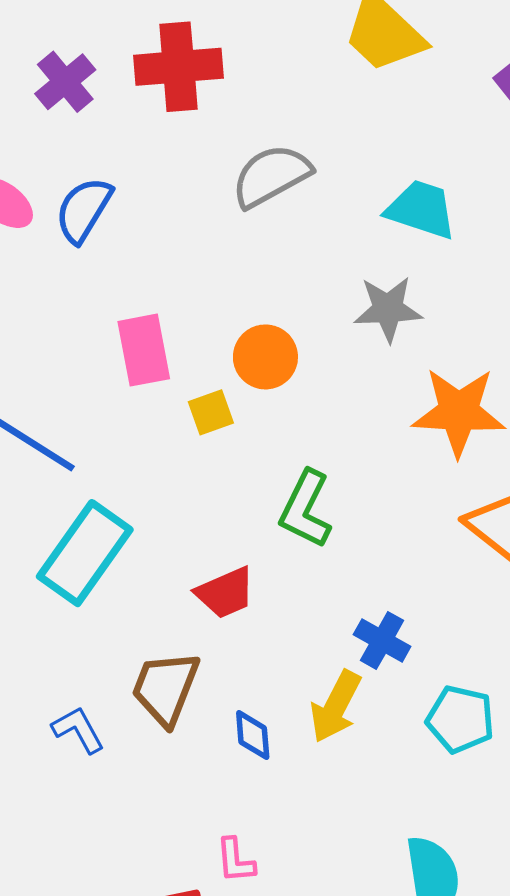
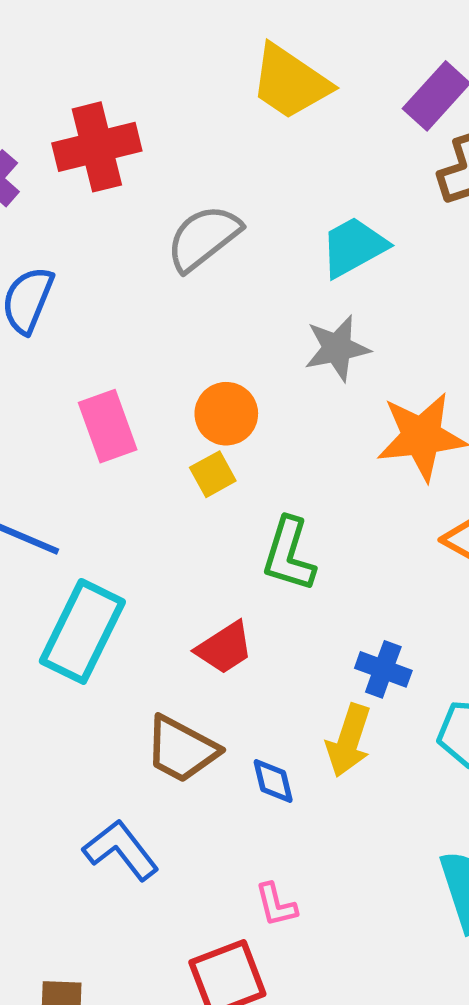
cyan trapezoid: (421, 209) -> (354, 247), turned -38
yellow square: (211, 412) -> (213, 474), moved
brown trapezoid: (165, 688) -> (181, 749), turned -74
blue L-shape: (78, 730) -> (121, 850), moved, size x1.4

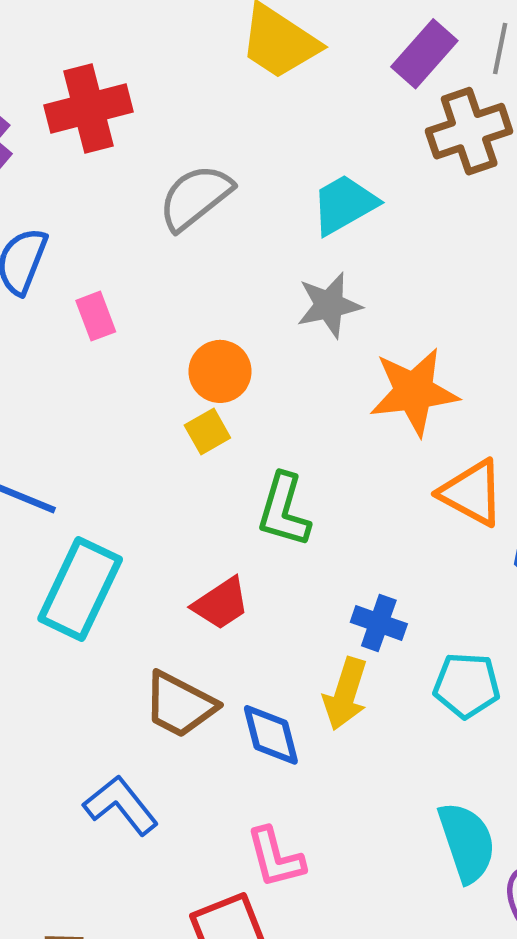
pink rectangle: (108, 426) -> (96, 316), moved, size x0.7
blue diamond: (273, 781) -> (271, 735), size x1.4
pink L-shape: (276, 905) -> (275, 858), size x1.4

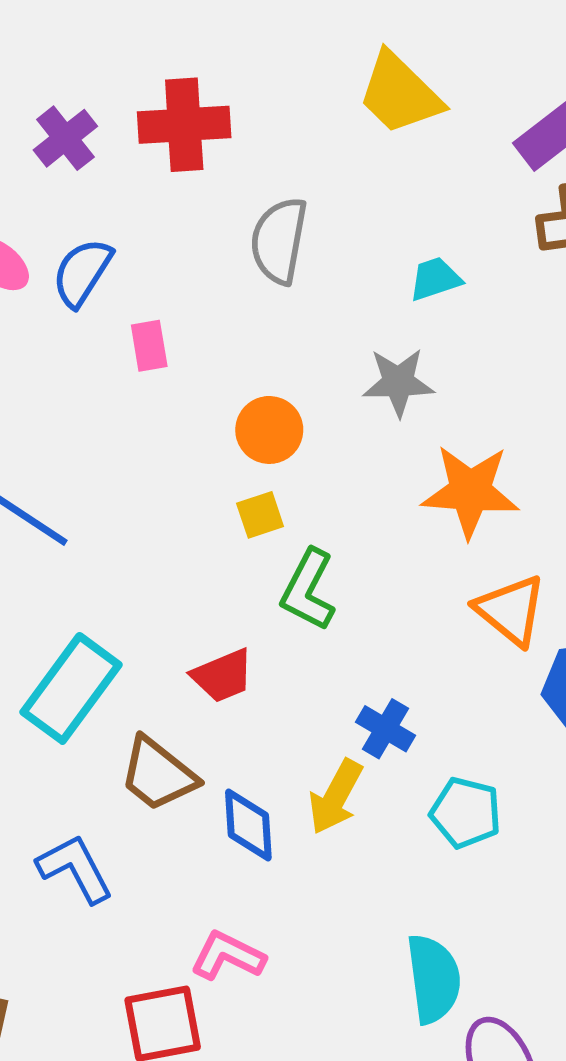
gray semicircle: (195, 197) -> (279, 241), turned -52
cyan trapezoid: (344, 204) -> (435, 279), size x0.7
yellow square: (207, 432) -> (260, 515), moved
cyan rectangle: (80, 589) -> (71, 688), moved
pink L-shape: (275, 858) -> (228, 956), turned 120

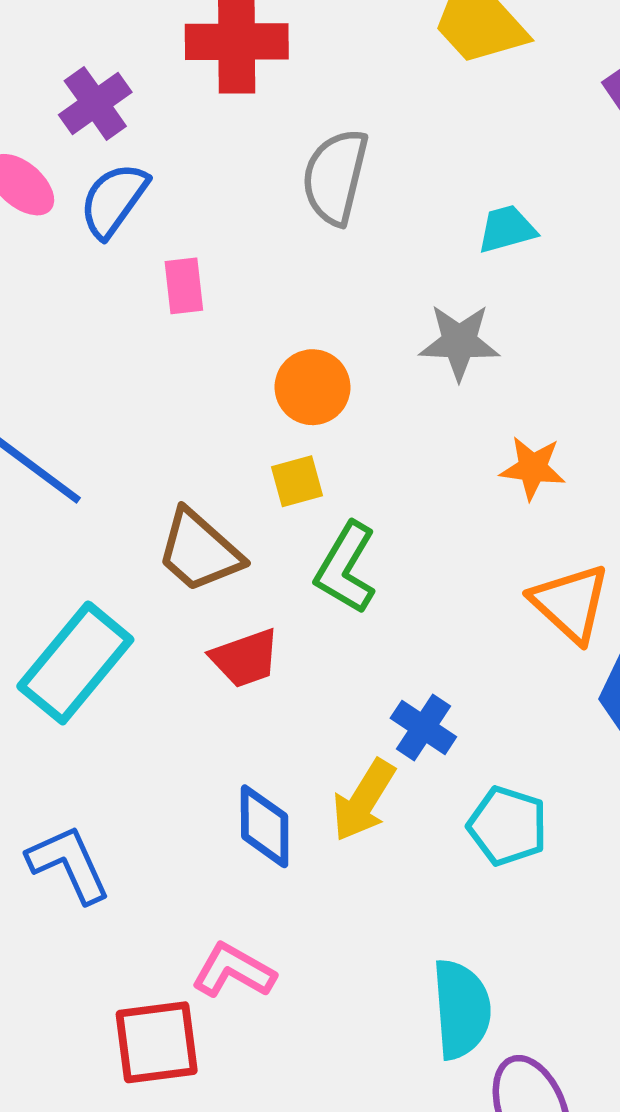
purple cross: (65, 138) -> (95, 103), moved
orange star: (470, 491) -> (533, 468), size x0.6
brown trapezoid: (158, 774) -> (199, 551), moved

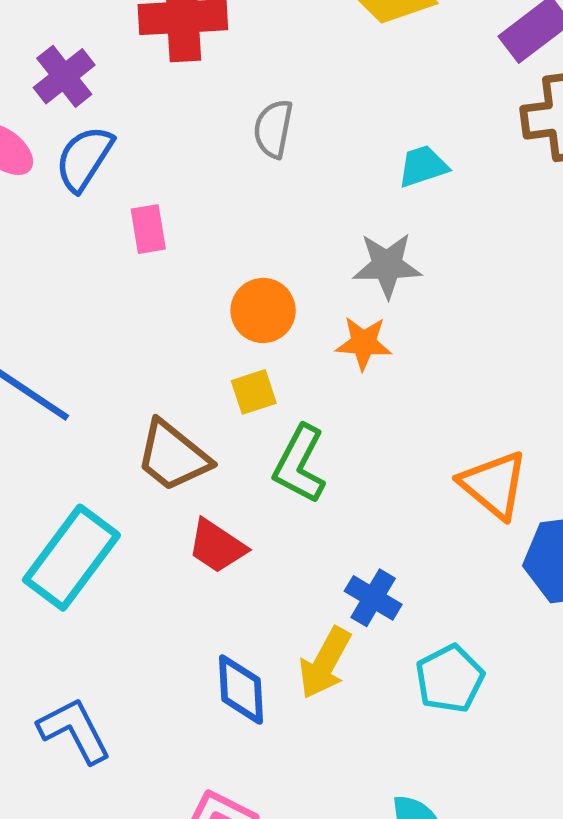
gray semicircle: (335, 177) -> (273, 129), size x0.7
orange star: (533, 468) -> (364, 343), moved
red trapezoid: (245, 658) -> (217, 546), turned 56
cyan pentagon: (508, 826) -> (450, 679), turned 30

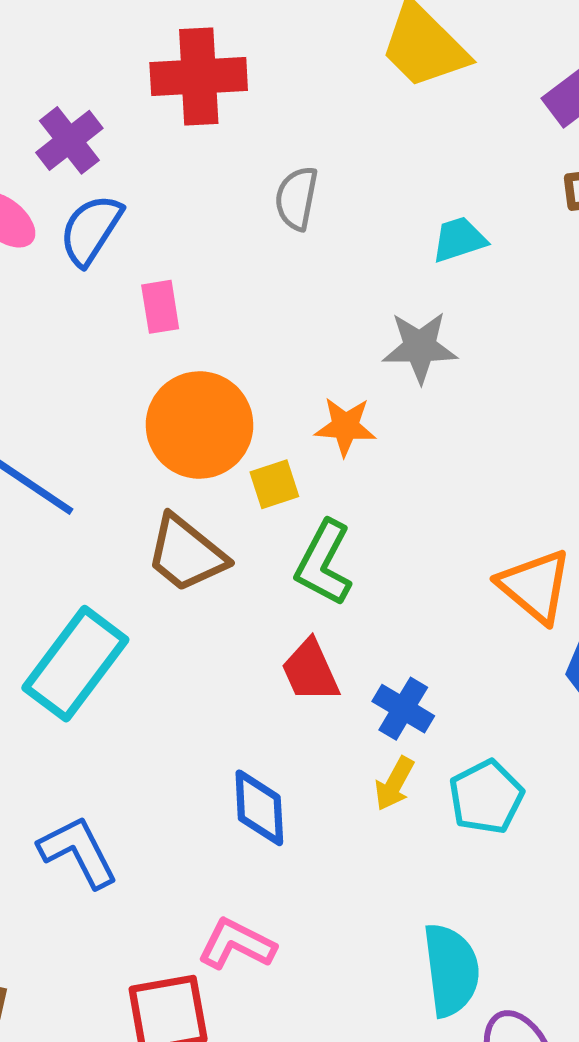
orange circle: (263, 310) -> (199, 425), moved, size x1.5
orange star: (364, 343) -> (345, 427), moved
red trapezoid: (217, 546) -> (310, 671), moved, turned 32
yellow arrow: (325, 663) -> (394, 784), moved, size x0.7

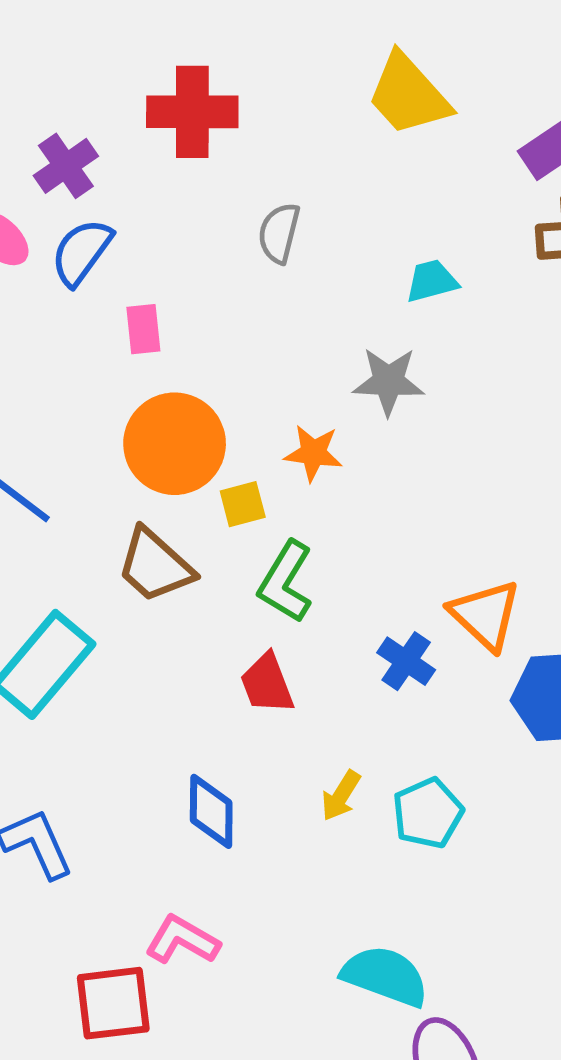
blue cross: (403, 709) -> (406, 661), moved
cyan semicircle: (451, 970) -> (385, 976), turned -66

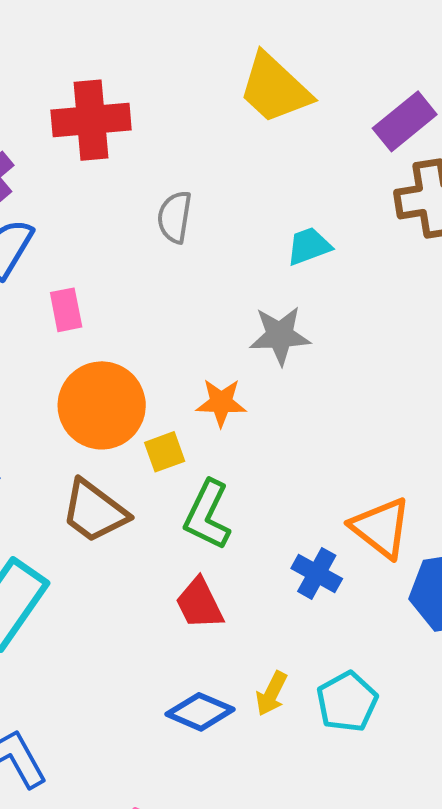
blue diamond: (211, 811) -> (200, 712), moved, turned -62

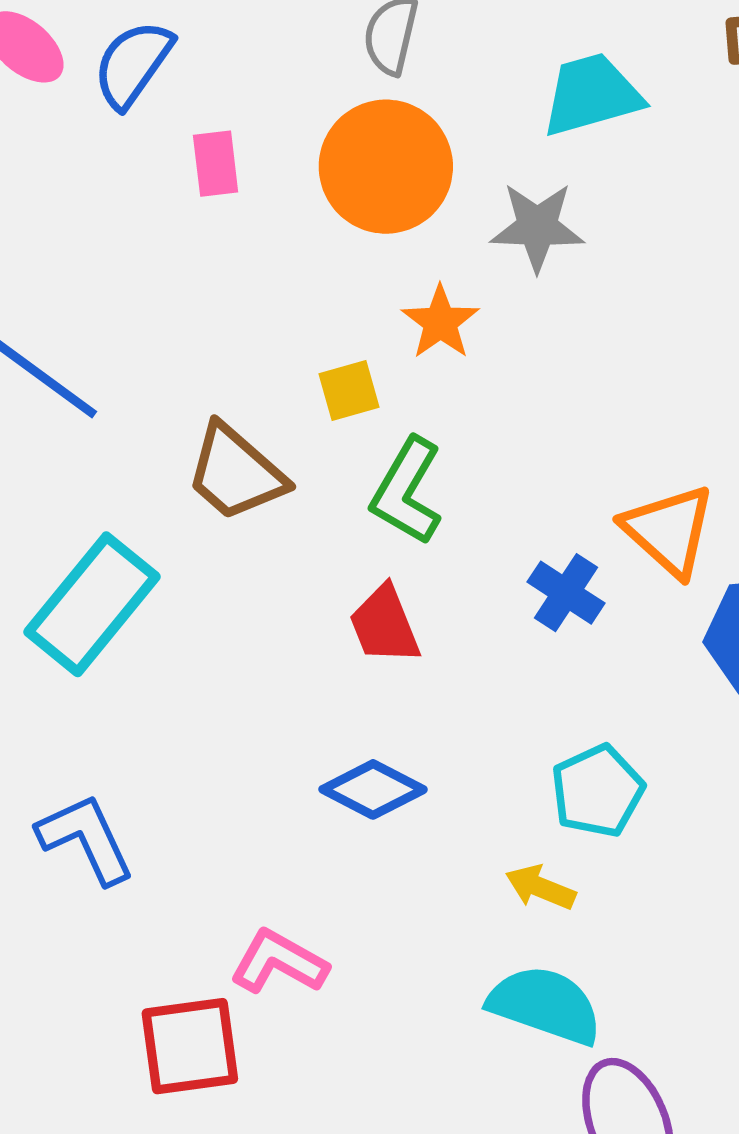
cyan trapezoid: (309, 246) -> (592, 95), size x1.5
orange star: (221, 403) -> (440, 322), turned 30
orange circle: (102, 405) -> (386, 167), moved
yellow arrow: (271, 694) -> (540, 887), moved, turned 81

